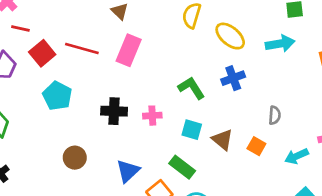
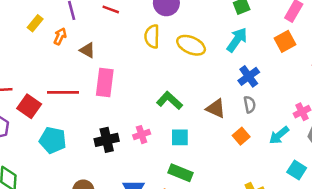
cyan arrow: (280, 44) -> (237, 40), turned -30
blue cross: (233, 78) -> (249, 76), moved
brown triangle: (223, 140) -> (216, 109), moved
orange square: (256, 146) -> (241, 136), turned 35

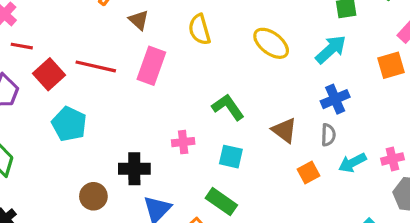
yellow semicircle: (152, 36) -> (200, 30), moved, turned -30
cyan arrow: (279, 135) -> (352, 163), moved
black cross: (107, 140) -> (134, 169), moved

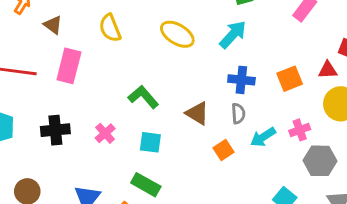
orange square: (391, 65) -> (290, 79), moved
blue cross: (335, 99) -> (241, 80), turned 35
pink cross: (183, 142) -> (105, 133), turned -30
black cross: (134, 169) -> (55, 130), moved

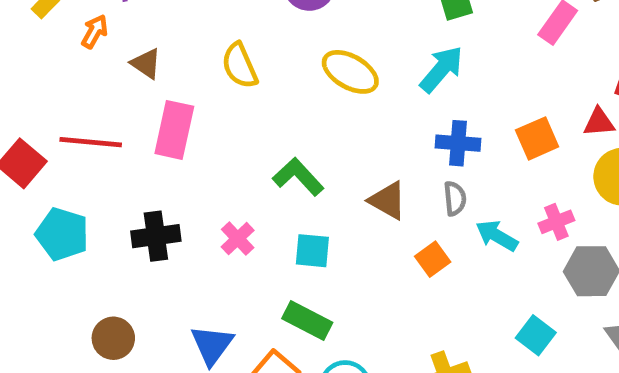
cyan arrow: (263, 137) -> (497, 236), turned 65

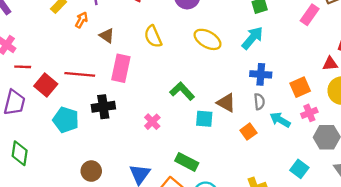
orange square: (537, 138) -> (300, 87), moved
black cross: (156, 236) -> (103, 107), moved
cyan square: (312, 251) -> (204, 119), moved

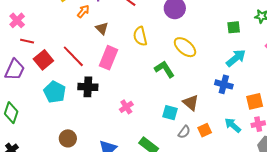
cyan arrow: (252, 38) -> (236, 58), moved
red line: (80, 74) -> (73, 56), turned 30
green L-shape: (182, 91) -> (164, 69), moved
gray semicircle: (259, 102) -> (184, 132), moved, turned 32

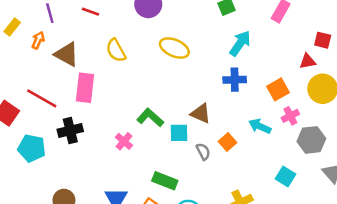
brown triangle: (102, 28) -> (67, 54), size x1.5
green L-shape: (164, 69) -> (150, 118), moved
gray semicircle: (184, 132) -> (203, 151), turned -48

